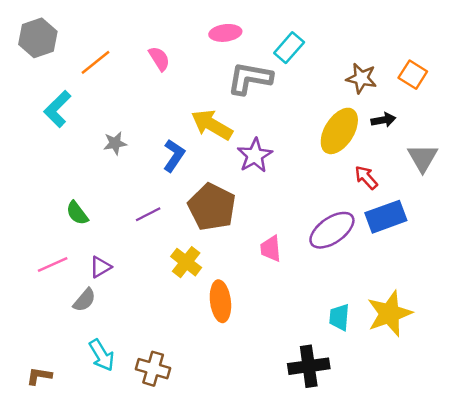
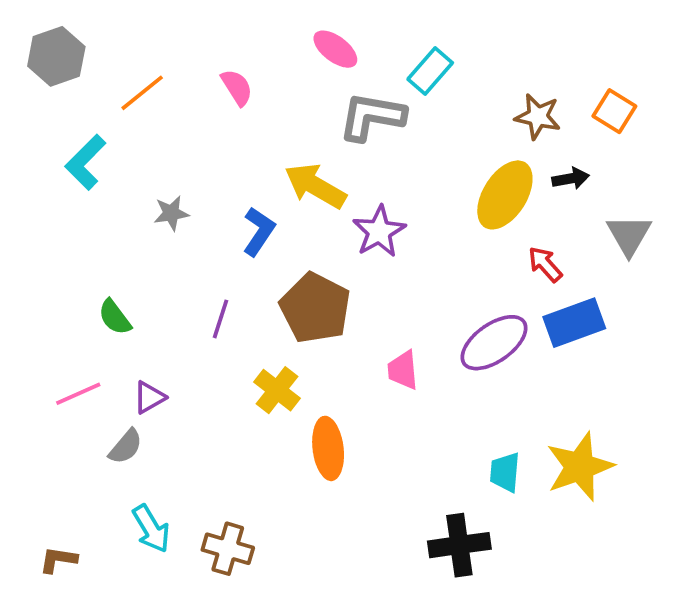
pink ellipse: (225, 33) -> (335, 49), turned 44
purple line: (148, 214) -> (220, 319), turned -45

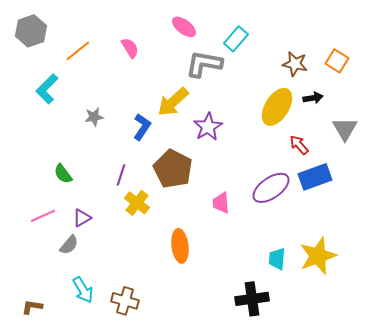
yellow arrow: (315, 186) -> (173, 102), turned -72
yellow cross: (277, 390) -> (137, 203), moved

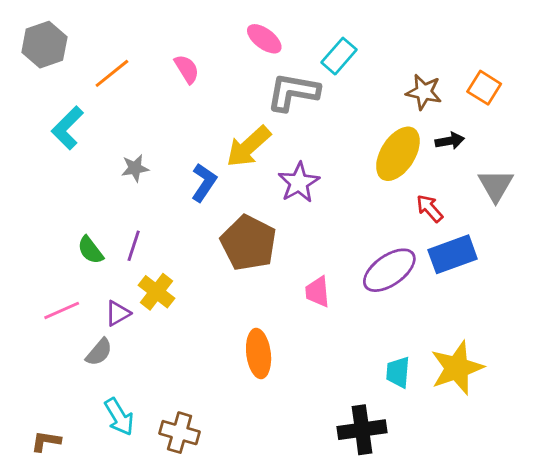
purple line: (121, 175) -> (134, 246), moved
yellow cross: (137, 203) -> (157, 292), moved

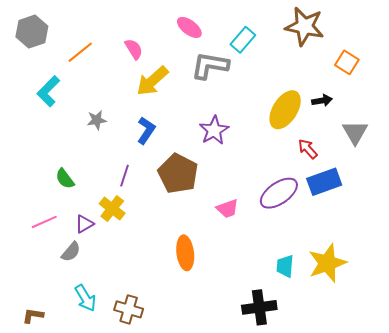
brown star: (424, 92) -> (305, 26), moved, size x1.5
yellow arrow: (248, 147) -> (152, 81), moved
purple line: (134, 246) -> (125, 176), moved
pink trapezoid: (317, 292) -> (227, 209), turned -105

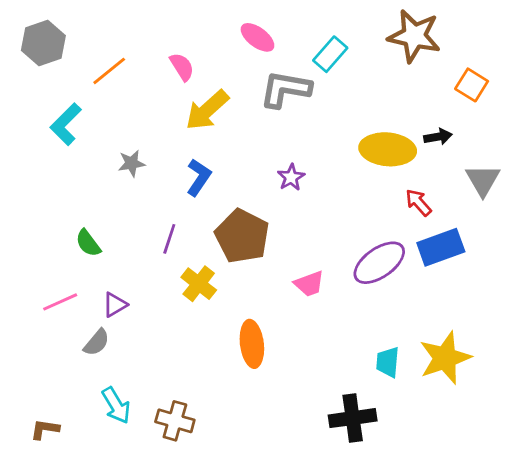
yellow ellipse: (285, 110) -> (388, 149), turned 63
purple star: (214, 130) -> (291, 177), size x0.7
yellow cross: (112, 209) -> (199, 284), moved

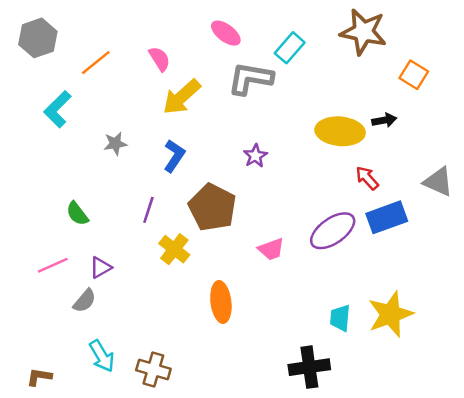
gray triangle: (483, 180) -> (438, 182), moved, turned -36

